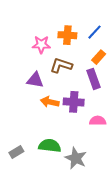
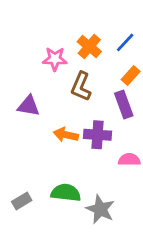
orange cross: (67, 35) -> (89, 47), turned 36
brown L-shape: (61, 65) -> (81, 87), turned -85
purple triangle: (35, 80) -> (29, 106), moved

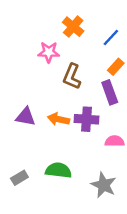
orange cross: (89, 47) -> (73, 27), moved
purple triangle: (29, 106) -> (26, 117), moved
gray star: (100, 209) -> (104, 185), moved

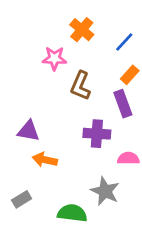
orange arrow: (58, 119) -> (45, 160), moved
green semicircle: (58, 170) -> (72, 213), moved
gray star: (104, 185) -> (105, 191), moved

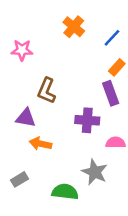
pink star: (54, 58) -> (22, 50), moved
brown L-shape: (80, 86) -> (47, 91), moved

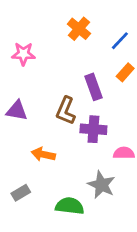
brown L-shape: (47, 91) -> (66, 111), moved
purple rectangle: (111, 93) -> (93, 87), moved
purple triangle: (26, 118) -> (17, 111), moved

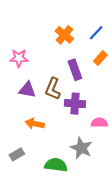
orange cross: (79, 29) -> (64, 35), moved
pink star: (23, 54) -> (19, 58), moved
purple triangle: (17, 111) -> (27, 90), moved

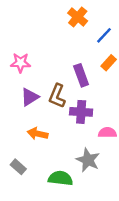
orange cross: (64, 35) -> (78, 17), moved
purple triangle: (27, 90) -> (30, 97), turned -42
gray rectangle: (17, 154) -> (18, 167), turned 72

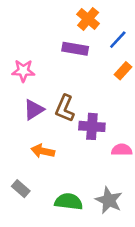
purple rectangle: (81, 75) -> (75, 49), moved, turned -60
gray star: (88, 160) -> (109, 200), moved

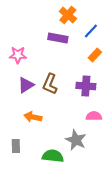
purple cross: (92, 126) -> (86, 86), moved
gray rectangle: (21, 189) -> (16, 146), turned 48
gray star: (109, 200) -> (76, 140), moved

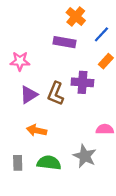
purple cross: (86, 86) -> (82, 82), moved
green semicircle: (53, 156) -> (49, 163), moved

